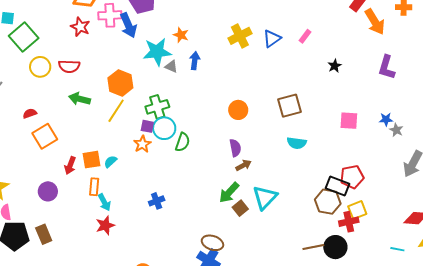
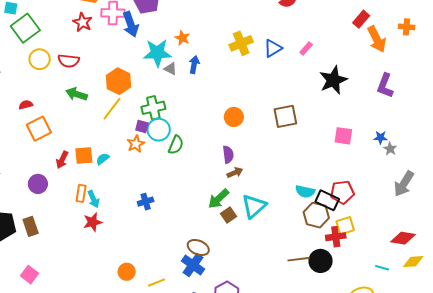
black star: (335, 66) -> (333, 80), size x2.0
cyan semicircle: (297, 143) -> (305, 191), moved
orange rectangle: (94, 187) -> (81, 193), moved

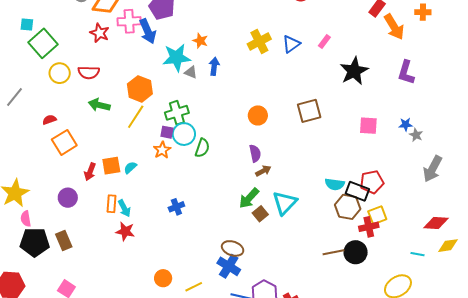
red star: (93, 222) -> (125, 231), turned 30

